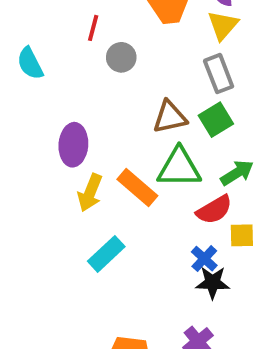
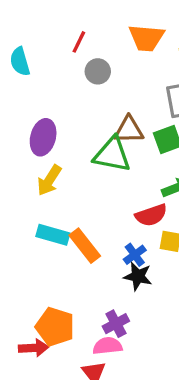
green triangle: (179, 168) -> (112, 155), moved
orange rectangle: (137, 187) -> (85, 246), moved
cyan rectangle: (106, 254) -> (53, 235), turned 48

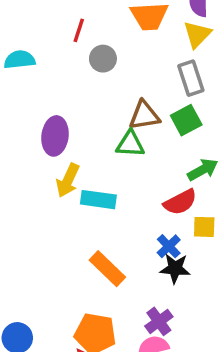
cyan semicircle: (20, 62) -> (20, 60), turned 108
green triangle: (112, 155) -> (130, 144), size x0.7
cyan rectangle: (53, 235) -> (98, 200), moved
orange rectangle: (85, 246) -> (107, 269), moved

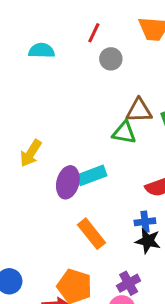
purple ellipse: (55, 136) -> (68, 182), moved
yellow arrow: (68, 180) -> (31, 153), moved
cyan rectangle: (98, 200) -> (92, 175), turned -36
blue cross: (169, 246) -> (145, 222), turned 30

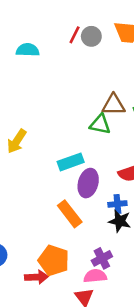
gray circle: (111, 59) -> (91, 36), moved
purple ellipse: (68, 182) -> (88, 183), moved

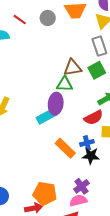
red line: (75, 35) -> (20, 20), moved, turned -72
purple ellipse: (88, 183) -> (56, 104), moved
orange rectangle: (70, 214) -> (65, 148), moved

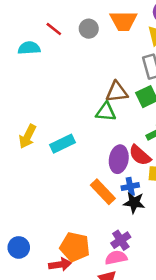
purple ellipse: (56, 104) -> (119, 159), moved
cyan rectangle: (46, 116) -> (62, 144), moved
red semicircle: (94, 118) -> (140, 155), turned 66

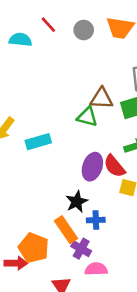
blue cross: (130, 186) -> (96, 220), moved
orange rectangle: (103, 192) -> (66, 230), moved
black star: (134, 203) -> (77, 202), moved, turned 30
purple cross: (121, 240) -> (81, 249), turned -36
pink semicircle: (116, 258) -> (96, 269), moved

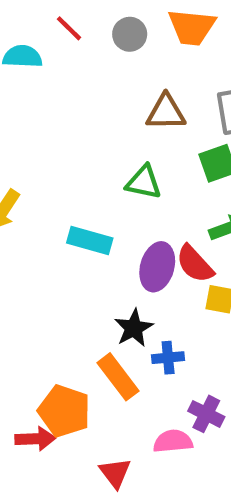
brown triangle: (102, 98) -> (166, 112), moved
cyan rectangle: (38, 142) -> (90, 240), moved, turned 35
purple cross: (81, 249) -> (206, 414), moved

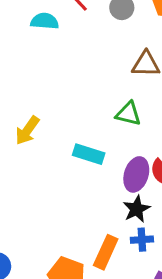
black star: (134, 328) -> (136, 209), moved
orange rectangle: (118, 377) -> (106, 252), turned 60

